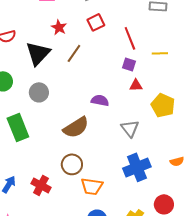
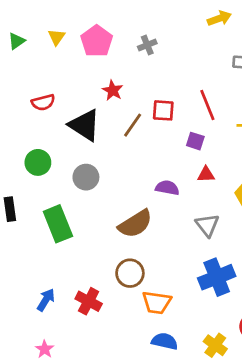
red square: (96, 22) -> (163, 110), moved, turned 30
black triangle: (38, 53) -> (85, 125), turned -40
purple square: (129, 64) -> (195, 141), moved
red triangle: (136, 85) -> (206, 174), moved

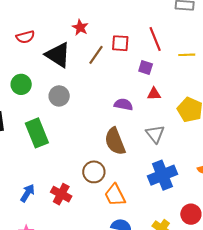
brown semicircle: (135, 224) -> (115, 141), moved, turned 100
orange trapezoid: (157, 303) -> (115, 195), turned 55

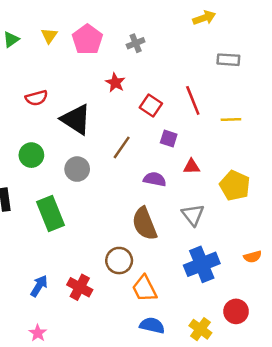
red star: (80, 27) -> (115, 83), moved
red square: (120, 43) -> (151, 105), turned 30
brown line: (96, 55) -> (122, 147), moved
purple square: (146, 67) -> (169, 139), moved

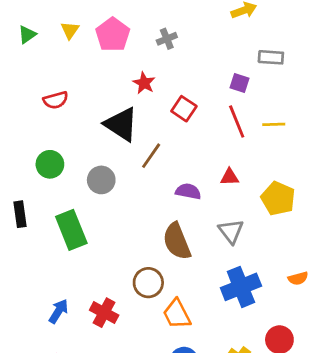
red line: (193, 100) -> (237, 122), moved
black triangle: (76, 119) -> (121, 124), moved
purple square: (169, 139) -> (240, 83), moved

